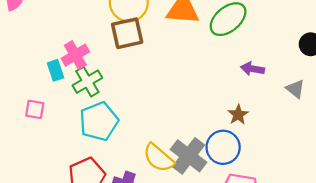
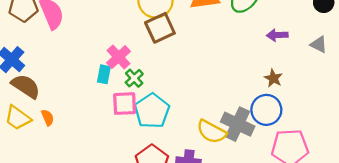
cyan rectangle: (55, 70) -> (104, 74), turned 42
green cross: (87, 82) -> (134, 78), size x0.7
pink square: (35, 109) -> (125, 104), moved, size x1.4

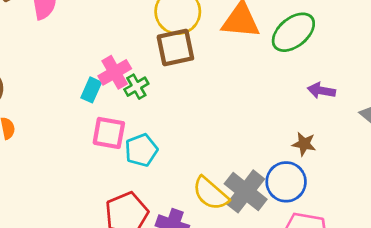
green cross: (134, 78) -> (136, 87), moved
brown star: (273, 78) -> (304, 144), turned -30
cyan pentagon: (152, 111) -> (141, 150), size x0.7

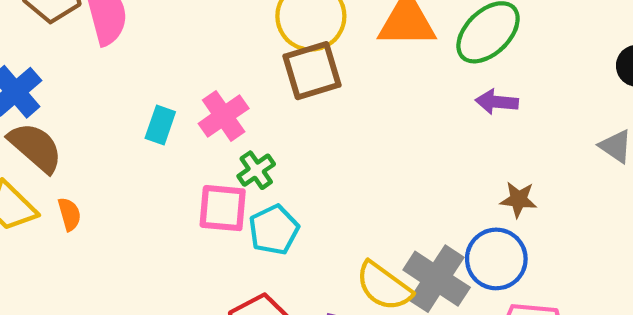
green cross: (136, 87) -> (256, 170), moved
cyan rectangle: (91, 90) -> (160, 125), moved
purple arrow: (321, 91) -> (497, 102), moved

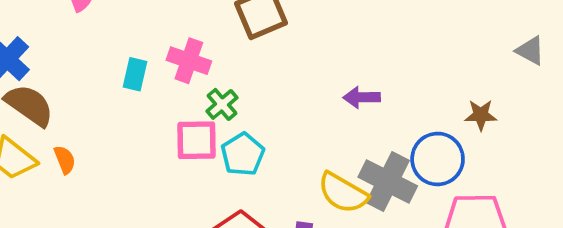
purple arrow: (497, 102) -> (362, 97), moved
pink cross: (224, 116) -> (189, 61), turned -30
brown star: (518, 199) -> (481, 115), moved

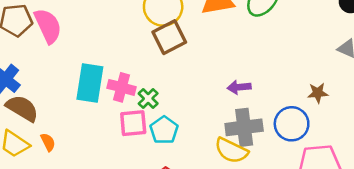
pink cross: (189, 61) -> (122, 87), moved
cyan rectangle: (135, 74) -> (90, 83), size x1.8
gray cross: (388, 182) -> (244, 127), moved, turned -30

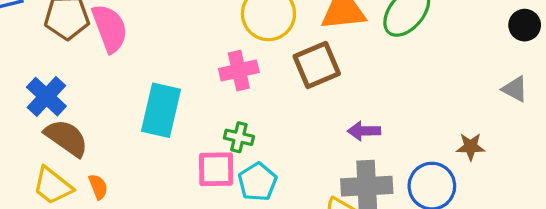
brown square: (169, 37) -> (317, 65), moved
pink cross: (122, 87) -> (239, 71), moved, turned -32
green cross: (148, 98) -> (239, 137), turned -36

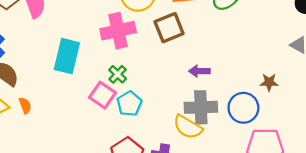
pink cross: (239, 71) -> (118, 31), size x1.4
green cross: (239, 137) -> (118, 74), turned 30
pink square: (216, 169) -> (102, 95), turned 35

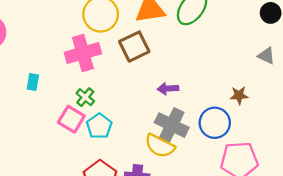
cyan rectangle: (67, 56) -> (33, 82), size x0.5
gray cross: (201, 107) -> (172, 125), turned 32

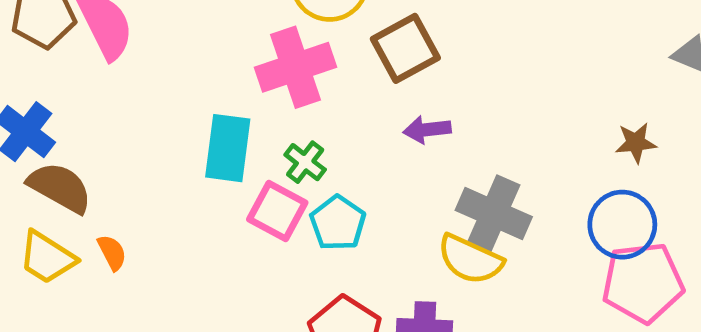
cyan rectangle: (33, 82) -> (228, 148), moved, size x1.8
purple arrow: (168, 89) -> (427, 130), moved
blue circle: (215, 123) -> (622, 225), moved

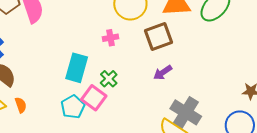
pink cross: (295, 67) -> (111, 38), size x0.5
purple arrow: (427, 130) -> (163, 73), turned -36
cyan pentagon: (338, 223) -> (73, 107), moved

